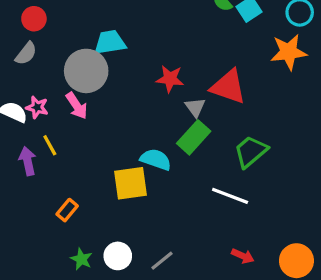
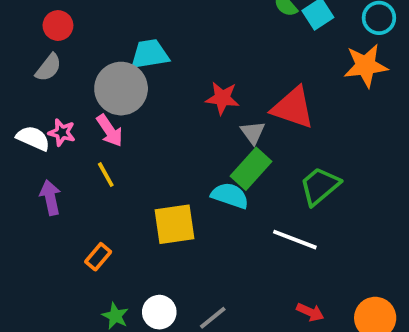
yellow line: (50, 145) -> (106, 175), moved
cyan semicircle: (156, 159) -> (230, 196), moved

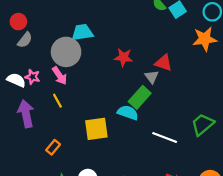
red circle: (58, 26) -> (18, 22), moved
red triangle: (293, 108) -> (164, 63), size x0.7
gray triangle: (253, 133) -> (152, 77), moved
green trapezoid: (320, 186) -> (203, 124), moved
purple arrow: (50, 197) -> (26, 114), size x1.4

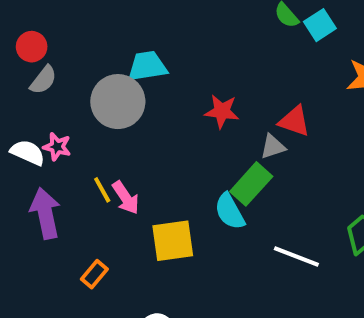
pink arrow: (60, 76) -> (126, 198), moved
gray triangle: (152, 77) -> (273, 147), turned 48
cyan semicircle: (128, 113) -> (230, 211), turned -138

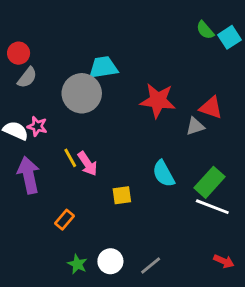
red star: (222, 111) -> (158, 100), size x1.4
green rectangle: (251, 184) -> (209, 182), moved
yellow square: (173, 241) -> (122, 195), size x0.6

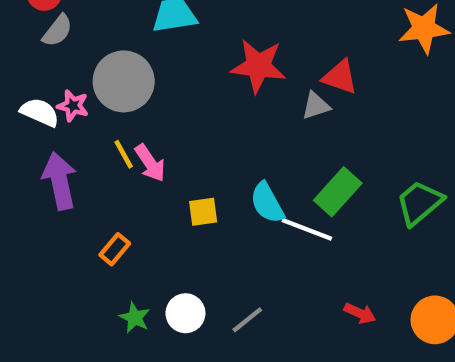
gray circle: (82, 93) -> (124, 81), moved
cyan semicircle: (164, 174) -> (267, 203), moved
white line: (212, 207) -> (307, 229), moved

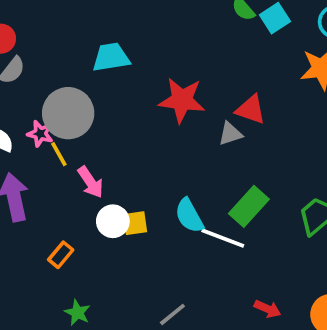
pink star: (73, 106) -> (40, 134), moved
yellow line: (124, 154) -> (59, 154), moved
white circle: (185, 313) -> (113, 221), moved

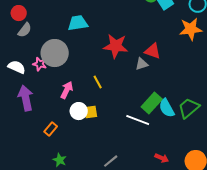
yellow line: (59, 154) -> (98, 82), moved
pink arrow: (90, 182) -> (67, 90), turned -120
cyan semicircle: (189, 216) -> (167, 108), moved

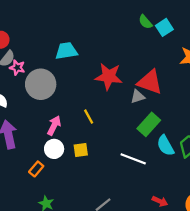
red triangle: (153, 51) -> (150, 82), size x1.4
pink star: (40, 64) -> (17, 68), moved
green rectangle: (152, 103) -> (149, 124), moved
white circle: (79, 111) -> (54, 149), moved

